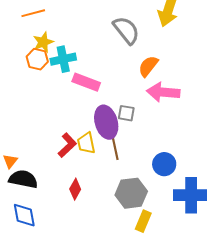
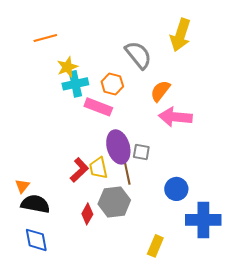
yellow star: (43, 42) -> (67, 67), moved
orange hexagon: (37, 59) -> (112, 84), moved
gray square: (126, 113) -> (141, 152), moved
gray hexagon: (131, 193) -> (114, 202), moved

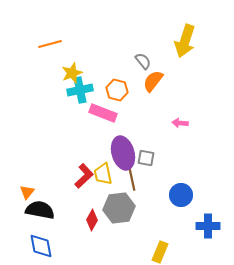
gray semicircle: (138, 55) -> (143, 61), size x0.6
orange semicircle: (160, 91) -> (153, 81), moved
pink arrow: (175, 117) -> (180, 123), size x0.5
blue cross: (203, 220) -> (208, 226), size x0.7

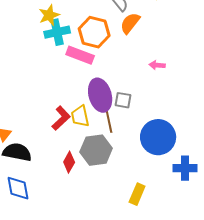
orange hexagon: (117, 90) -> (94, 32), size x1.4
blue circle: (181, 195) -> (158, 137), size x1.5

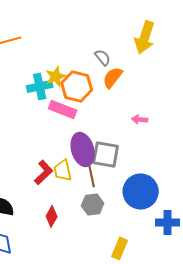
yellow star: (49, 15) -> (56, 76), moved
gray square: (123, 100) -> (106, 154), size x1.6
gray hexagon: (96, 150) -> (93, 204), moved, size x0.7

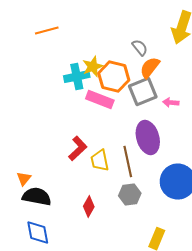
pink arrow: (140, 119) -> (171, 103), moved
purple ellipse: (83, 149) -> (148, 138), moved
gray square: (106, 154) -> (143, 92), moved, turned -32
red L-shape: (44, 172) -> (78, 149), moved

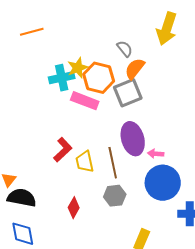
pink arrow: (171, 103) -> (156, 154), moved

